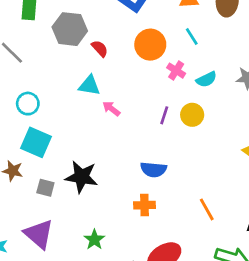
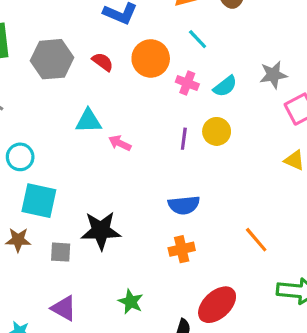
red semicircle: (100, 48) -> (103, 62), moved
purple triangle: (39, 234) -> (64, 308), size x0.7

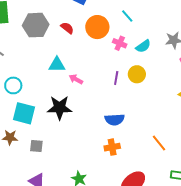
black star: (101, 231) -> (60, 108), moved

